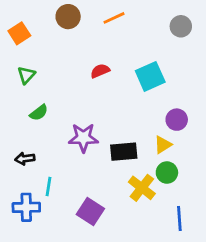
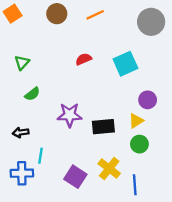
gray circle: (181, 26) -> (151, 22), size x1.5
orange square: (19, 33) -> (13, 14), moved
yellow cross: (142, 188) -> (109, 169), moved
blue line: (179, 218) -> (135, 185), moved

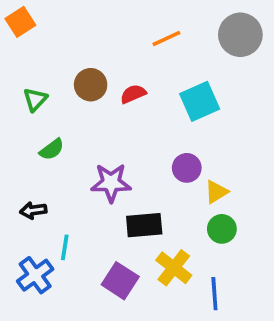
brown circle: (57, 14) -> (91, 85), moved
orange line: (95, 15) -> (166, 38), moved
purple circle: (148, 100) -> (187, 168), moved
black rectangle: (103, 127) -> (144, 225), moved
blue cross: (22, 173) -> (35, 275), turned -35

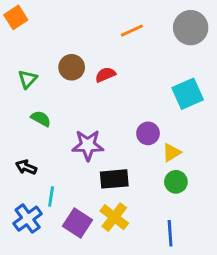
cyan square: (200, 101) -> (188, 94), moved
green semicircle: (52, 149) -> (41, 119), turned -114
black arrow: (33, 210) -> (26, 167), turned 30
yellow cross: (174, 268) -> (114, 217), moved
purple square: (120, 281) -> (78, 223), moved

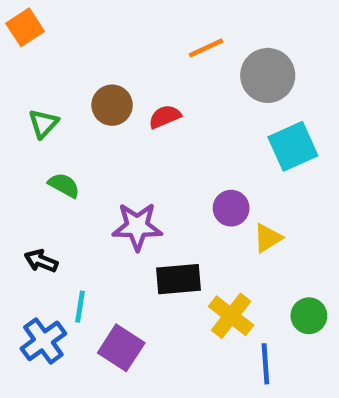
gray circle: (191, 28) -> (268, 75), moved
green circle: (176, 182) -> (309, 316), moved
yellow cross: (114, 217) -> (231, 316), moved

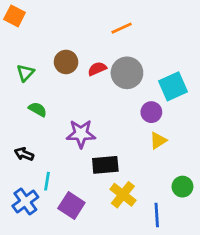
orange square: (25, 27) -> (15, 16), turned -30
gray circle: (268, 75) -> (127, 73), moved
purple circle: (231, 208) -> (151, 112), moved
yellow cross: (231, 316) -> (123, 195), moved

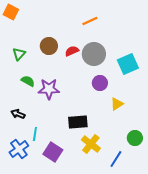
purple circle: (151, 112) -> (100, 83), moved
purple star: (81, 134) -> (49, 89), moved
blue line: (157, 215) -> (116, 159), turned 36

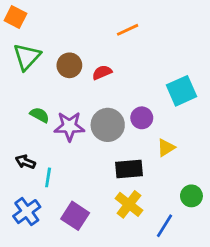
green triangle: (19, 54) -> (27, 57), moved, size x1.5
gray circle: (94, 54) -> (108, 125), moved
black rectangle: (78, 122) -> (129, 169), moved
cyan line: (35, 134) -> (48, 177), moved

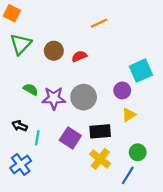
purple circle: (142, 118) -> (122, 90), moved
green circle: (191, 196) -> (138, 152), moved
purple square: (75, 216) -> (70, 138), moved

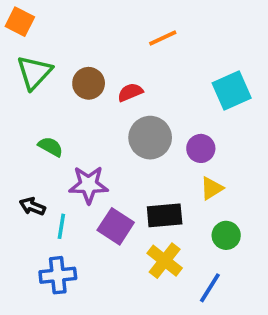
cyan square: (141, 71) -> (232, 91), moved
gray circle: (84, 97) -> (150, 138), moved
purple star: (54, 98) -> (89, 185), moved
green circle: (138, 152) -> (226, 235), moved
blue cross: (21, 164) -> (58, 275), moved, turned 30

